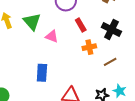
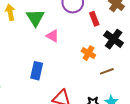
red rectangle: (81, 25) -> (94, 19), moved
orange cross: (89, 47) -> (88, 53), turned 32

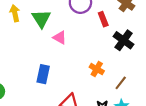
orange cross: (88, 53) -> (97, 69), moved
brown line: (107, 71) -> (121, 83), moved, turned -32

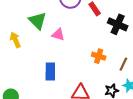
yellow arrow: (15, 13) -> (15, 40), moved

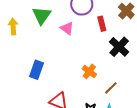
pink triangle: (58, 35) -> (67, 28), moved

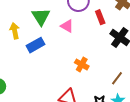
blue rectangle: (36, 70) -> (36, 45), moved, turned 48
orange cross: (89, 71) -> (82, 64), moved

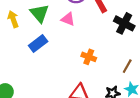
yellow arrow: (15, 31) -> (13, 19), moved

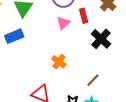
pink triangle: (68, 19) -> (63, 23), moved, turned 40

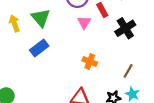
black cross: (101, 39) -> (125, 28), turned 30

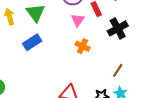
orange cross: (90, 62) -> (83, 46), moved

